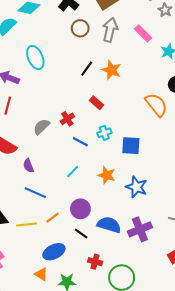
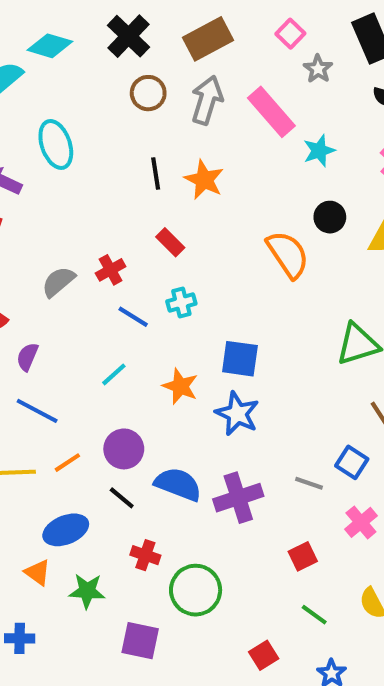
pink rectangle: (143, 33) -> (271, 112), size x1.4
black line: (87, 69) -> (156, 173), turned -49
blue square: (131, 146) -> (240, 359), moved
purple semicircle: (28, 166) -> (27, 357), turned 40

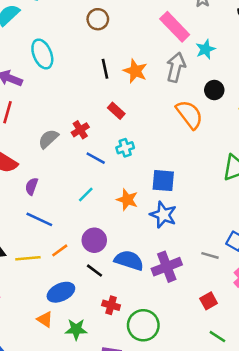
gray arrow: (207, 100) -> (176, 67), moved

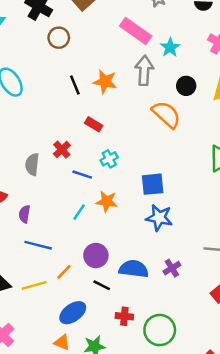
gray semicircle: (48, 139) -> (32, 164), turned -30
orange star: (127, 200) -> (107, 201), moved
purple cross: (167, 267) -> (172, 268), size x0.6

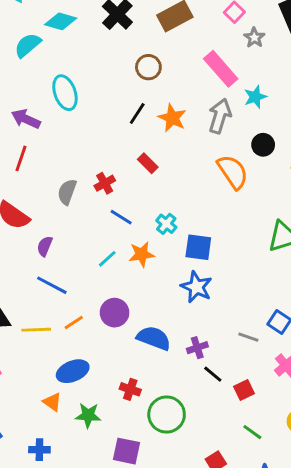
brown circle: (59, 38) -> (148, 67), moved
black line: (75, 85) -> (137, 113), turned 42
cyan cross: (109, 159) -> (166, 224), moved, turned -36
orange star: (107, 201) -> (142, 254), turned -30
black line: (102, 285) -> (213, 374), moved

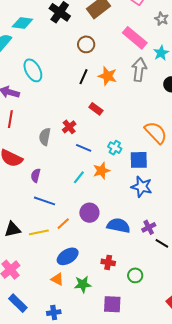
gray star: (254, 38) -> (161, 19), moved
orange semicircle: (233, 172) -> (156, 133), moved
green circle: (167, 415) -> (135, 275), size x0.6

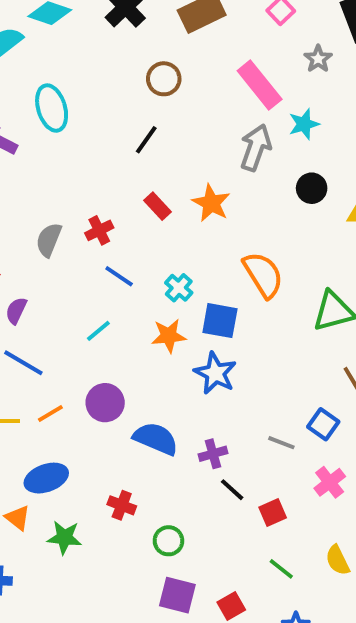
orange star: (108, 76) -> (211, 203), moved
orange star: (101, 171) -> (169, 336), moved
purple square: (112, 304) -> (177, 595), moved

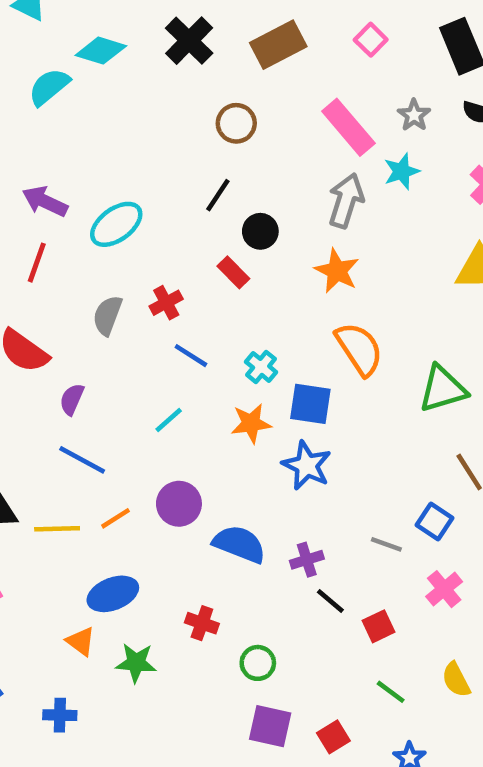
gray star: (318, 59) -> (414, 115), moved
cyan ellipse: (52, 108) -> (116, 224), moved, turned 72
black circle: (312, 188) -> (260, 231), moved
orange star: (211, 203) -> (337, 271), moved

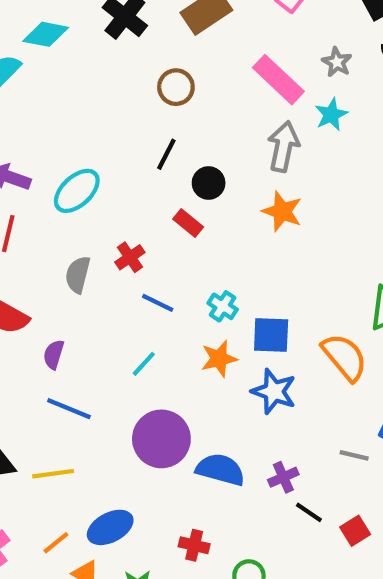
orange semicircle: (359, 349) -> (345, 357), moved
purple circle: (179, 504) -> (161, 439), size x1.4
orange line: (116, 518) -> (56, 543), moved

